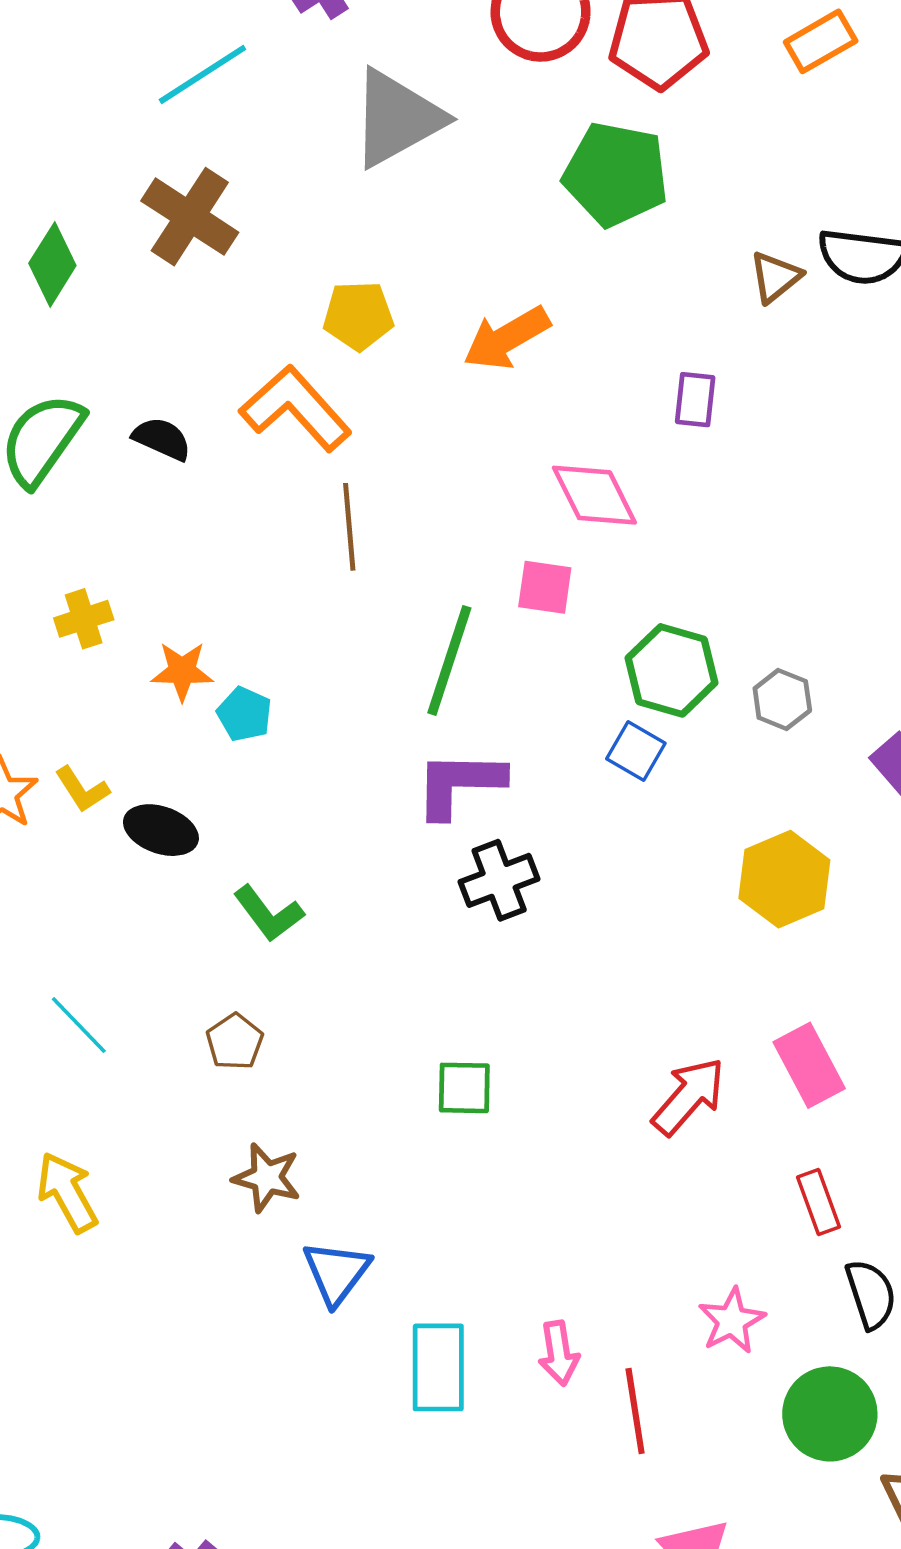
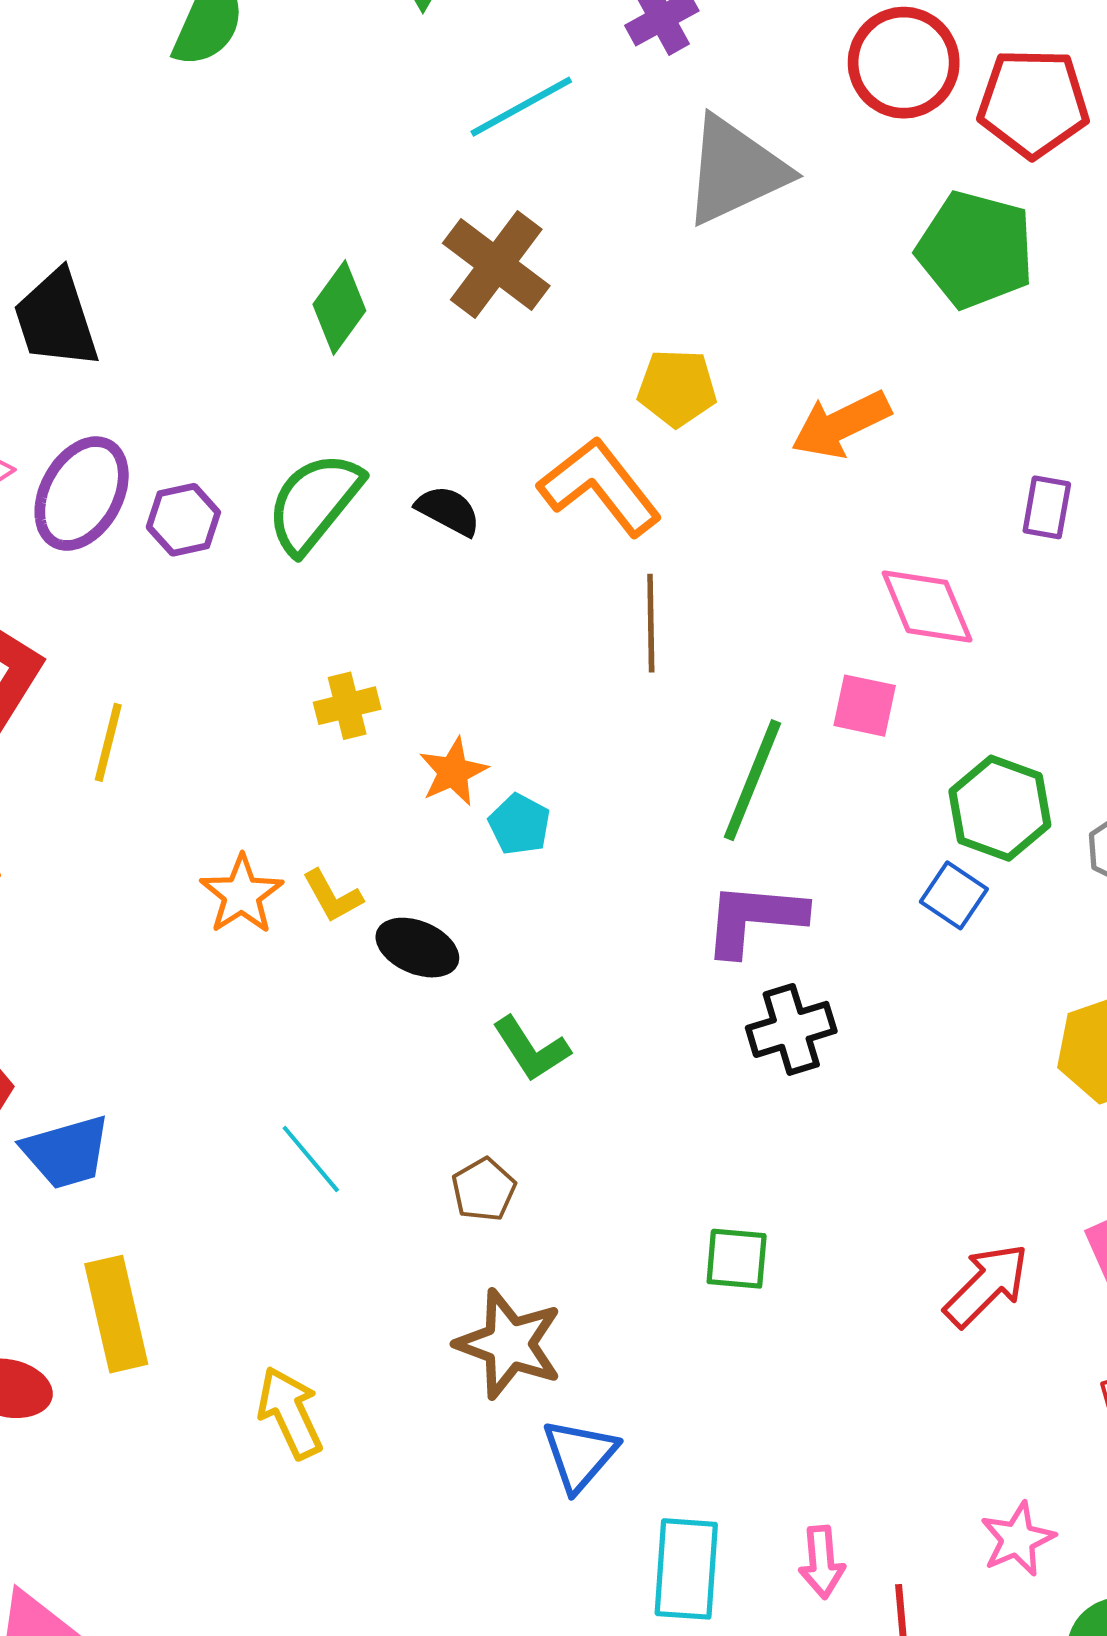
orange star: (182, 671) -> (453, 772), turned -30
brown star: (267, 1178) -> (509, 1344), size x1.4
yellow arrow: (67, 1192) -> (290, 1413), moved

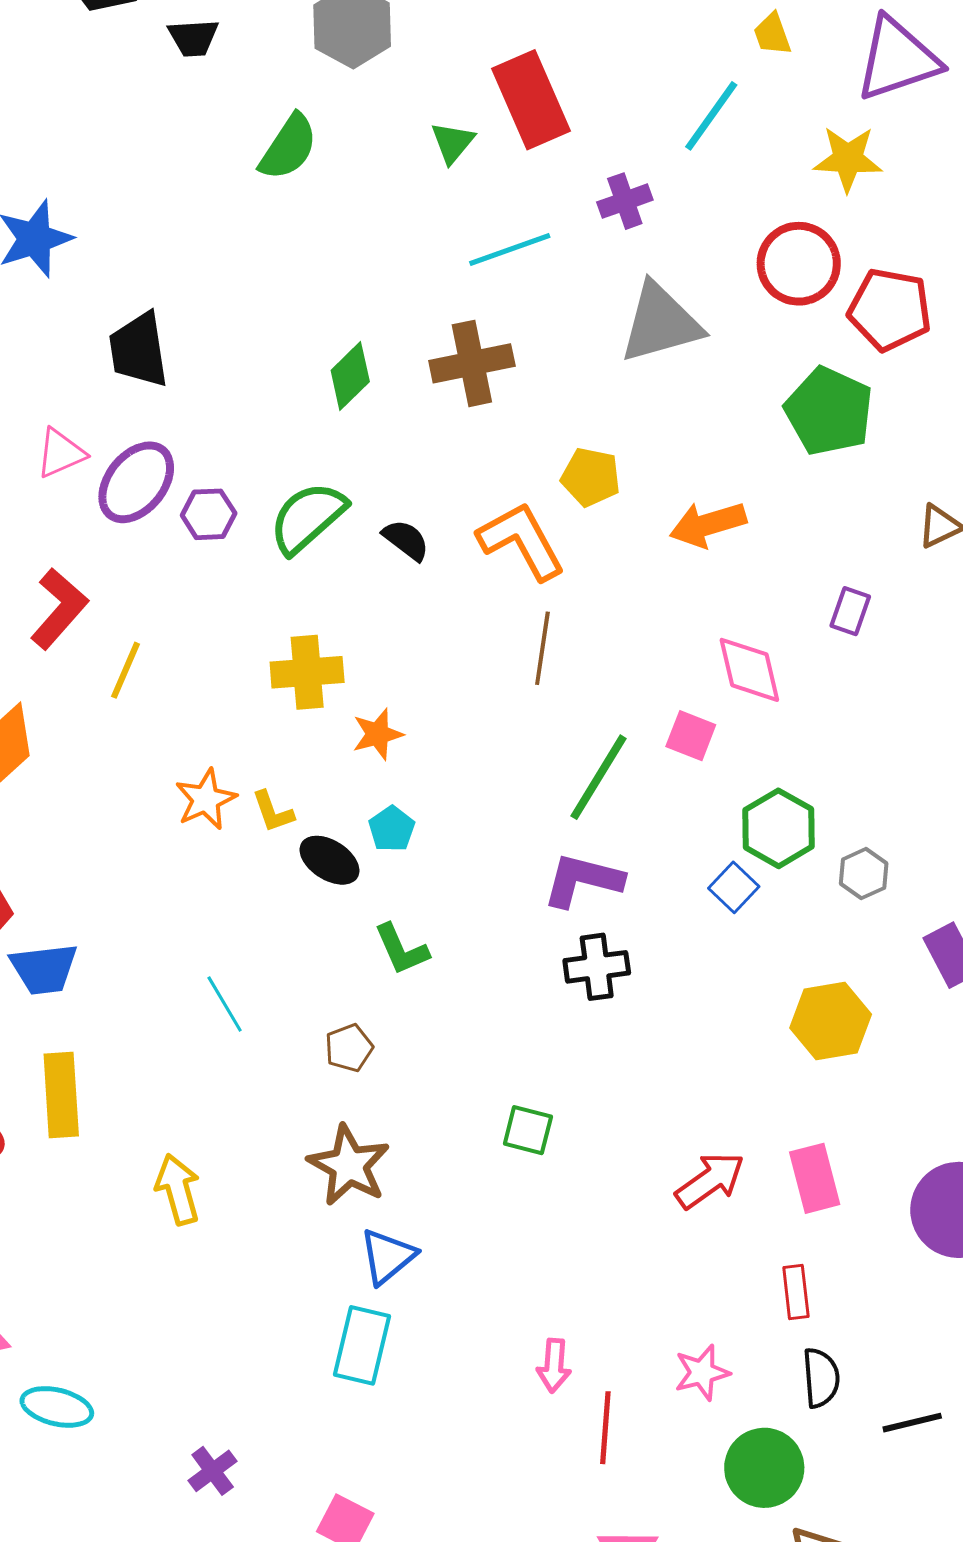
brown cross: (496, 264) -> (472, 363), turned 32
yellow cross: (347, 706) -> (307, 672), size x1.5
cyan pentagon: (519, 824) -> (392, 829), moved
cyan rectangle: (686, 1569) -> (362, 1345), moved

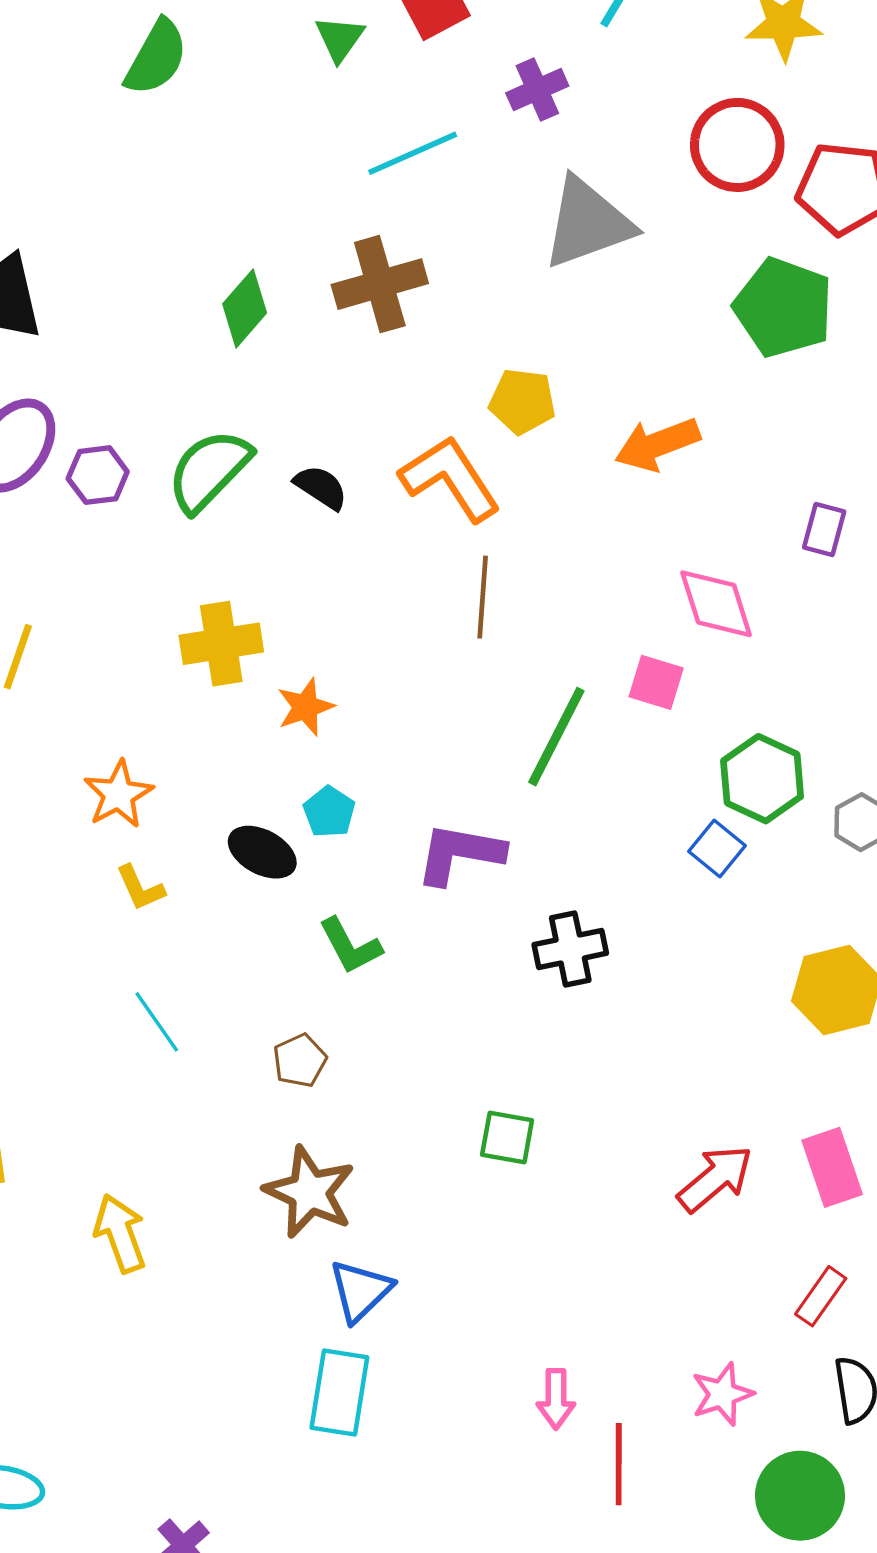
yellow L-shape: (273, 812) -> (140, 888), moved
purple L-shape: (583, 880) -> (460, 854), moved
red rectangle: (796, 1292) -> (821, 1296), turned 46

